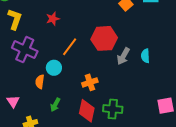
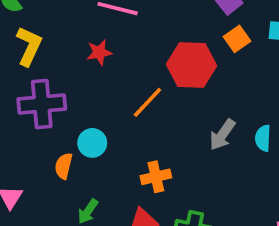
red hexagon: (104, 38) -> (191, 65), moved
orange line: (70, 47) -> (147, 102), moved
purple cross: (25, 50) -> (42, 104), turned -35

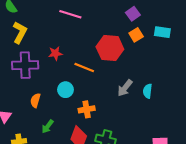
red star: (99, 52) -> (55, 53), moved
orange line: (147, 102) -> (84, 67), turned 66
cyan circle: (92, 143) -> (66, 90), moved

